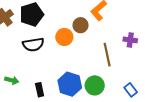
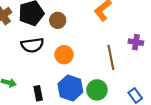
brown circle: (81, 25) -> (58, 20), moved
orange circle: (64, 37) -> (64, 55), moved

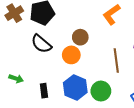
brown circle: (58, 20) -> (80, 37), moved
black semicircle: (32, 45) -> (41, 44), turned 45

